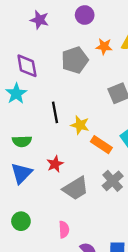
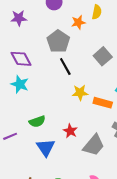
black line: (55, 112) -> (65, 66), moved

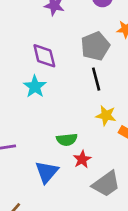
green semicircle: (37, 121) -> (67, 140), moved

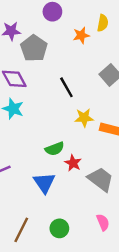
gray pentagon: (95, 46) -> (34, 48), moved
gray trapezoid: (106, 184) -> (101, 179), turned -92

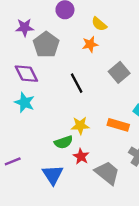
yellow semicircle: (103, 23) -> (99, 24), moved, turned 119
orange star: (81, 35) -> (90, 44), moved
yellow star: (84, 118) -> (80, 126), moved

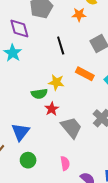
orange rectangle: (118, 125) -> (85, 74), moved
blue triangle: (53, 175) -> (20, 132), moved

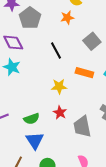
green semicircle: (39, 94) -> (32, 119), moved
gray trapezoid: (71, 128) -> (82, 127), turned -140

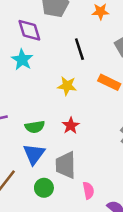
yellow star: (59, 86) -> (67, 86), moved
gray trapezoid: (82, 127) -> (66, 165), moved

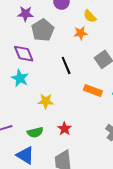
yellow star: (67, 86) -> (46, 101), moved
blue triangle: (34, 154) -> (25, 155), moved, turned -30

